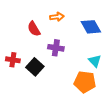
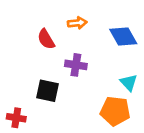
red cross: (13, 60) -> (16, 118), moved
black square: (35, 67) -> (47, 91), turned -30

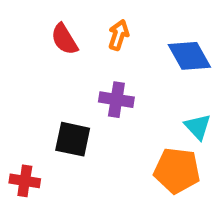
orange arrow: (77, 23) -> (119, 35), turned -66
red semicircle: (46, 39) -> (64, 39), moved

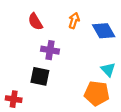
orange arrow: (119, 35) -> (74, 21), moved
purple cross: (116, 100) -> (50, 50), moved

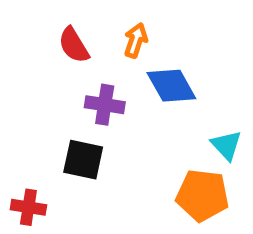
orange arrow: (74, 21) -> (136, 40), moved
blue diamond: (104, 31) -> (171, 86), moved

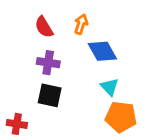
purple cross: (105, 105) -> (48, 63), moved
cyan triangle: (226, 145) -> (110, 87), moved

